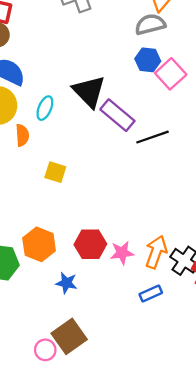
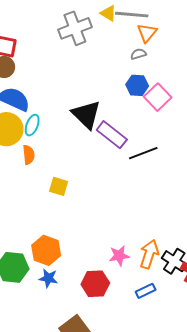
gray semicircle: (150, 24) -> (138, 54), size x0.6
cyan ellipse: (45, 108) -> (32, 125), moved
red hexagon: (90, 244) -> (95, 284), moved
blue star: (67, 283) -> (48, 278), moved

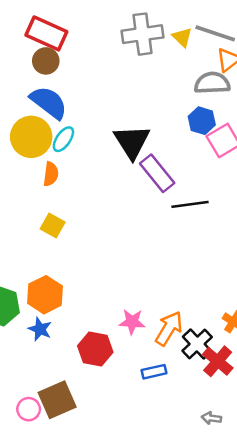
yellow triangle: (108, 13) -> (182, 37), moved
gray semicircle: (138, 54) -> (212, 83), size x1.8
yellow square: (59, 186) -> (53, 225), moved

